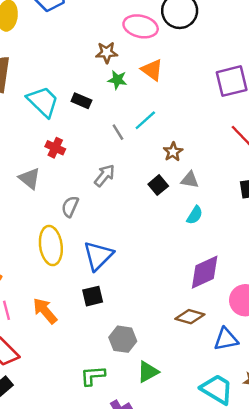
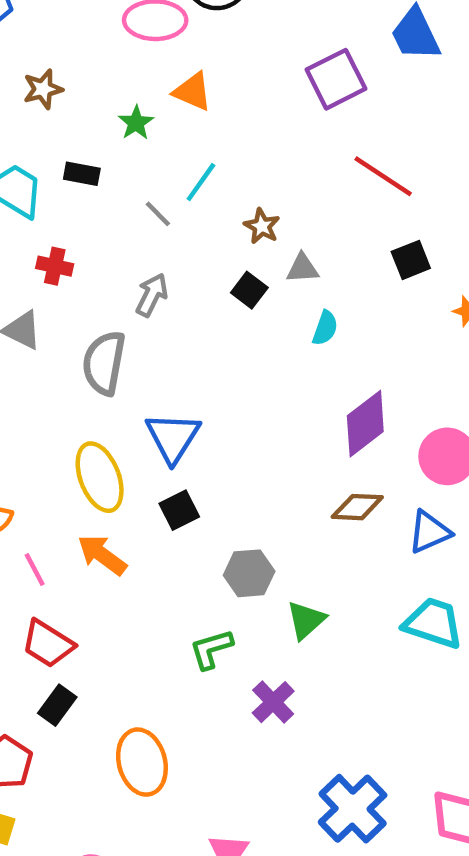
brown star: (107, 53) -> (43, 89), moved
green star: (117, 80) -> (136, 123), turned -30
gray semicircle: (70, 207) -> (104, 363), size x1.6
yellow ellipse: (51, 246) -> (100, 477), moved

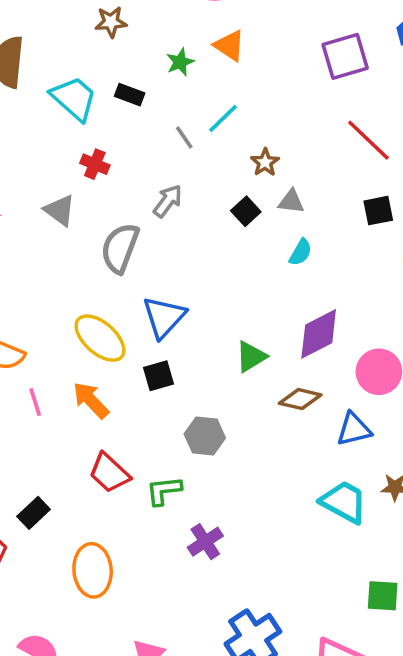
yellow ellipse: (100, 477) -> (100, 338), turned -38
green triangle: (306, 620) -> (251, 357), moved
red trapezoid: (48, 644) -> (109, 473), moved

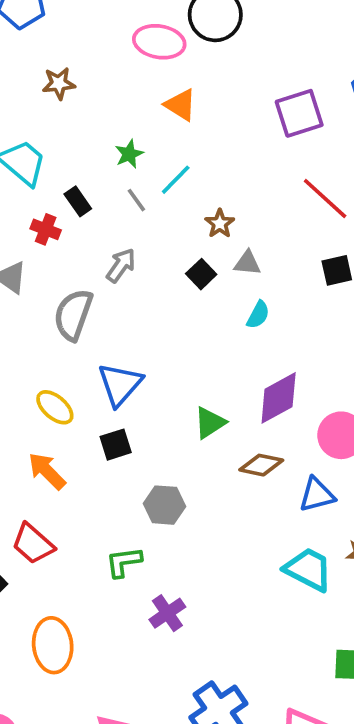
green star: (180, 62) -> (129, 154), moved
black rectangle: (130, 95) -> (78, 201), moved, turned 36
yellow ellipse: (100, 338) -> (55, 407), size x0.7
red trapezoid: (109, 473) -> (33, 544), moved

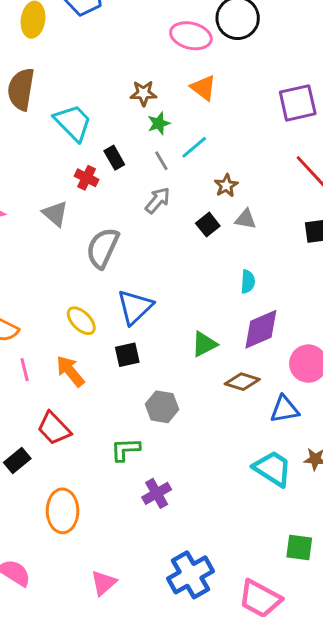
brown star: (59, 83) -> (143, 93), moved
gray arrow: (121, 265) -> (158, 200), moved
cyan semicircle: (258, 315) -> (248, 282), moved, turned -30

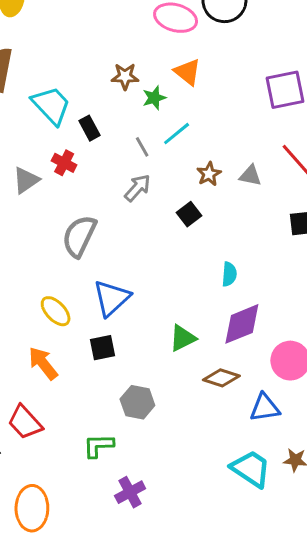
green star: (159, 123) -> (154, 98), moved
black rectangle: (114, 158) -> (89, 128), moved
gray triangle: (55, 214) -> (26, 180), moved, turned 44
gray triangle: (246, 219) -> (250, 176), moved

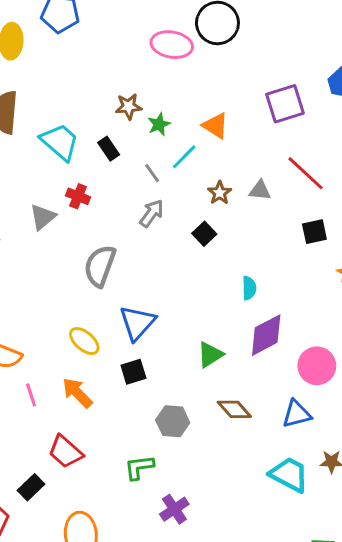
orange triangle: (187, 72) -> (215, 126), moved
black rectangle: (89, 128) -> (109, 149), moved
brown diamond: (221, 378) -> (234, 409), moved, turned 36

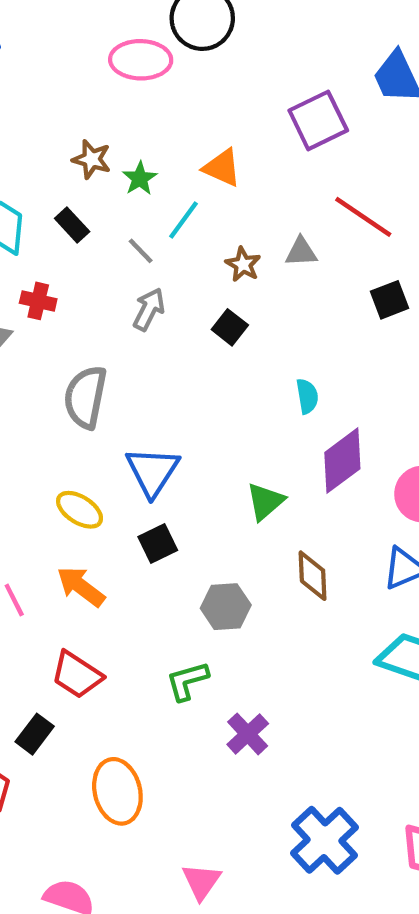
brown star: (129, 106) -> (92, 159), turned 30
brown diamond: (234, 409) -> (313, 576), turned 48

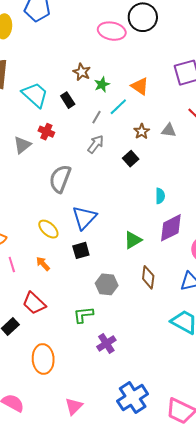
gray line: (141, 251) -> (97, 117), turned 64
orange arrow: (81, 586) -> (43, 264), size x0.7

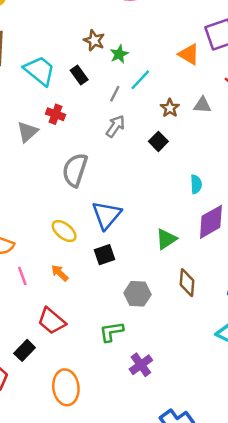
orange triangle: (140, 86) -> (189, 54), moved

